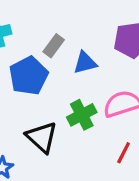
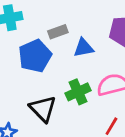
gray rectangle: (54, 46) -> (58, 32), turned 30

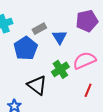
blue triangle: (84, 48) -> (60, 37), turned -42

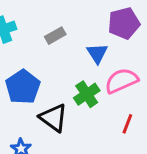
blue triangle: (60, 37) -> (97, 53), moved
blue pentagon: (26, 48) -> (23, 87), moved

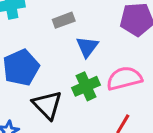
blue triangle: (97, 53) -> (87, 47), moved

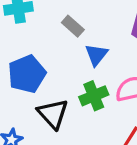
gray rectangle: (64, 20) -> (73, 26), turned 60

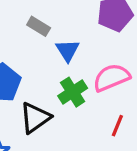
black triangle: (53, 114) -> (35, 118), turned 48

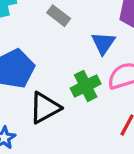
blue triangle: (68, 50) -> (103, 43), moved

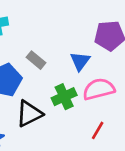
gray rectangle: (59, 16) -> (36, 60), moved

